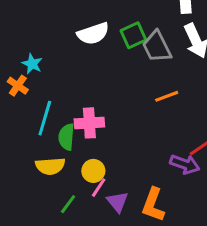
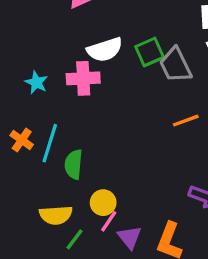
orange cross: (18, 86) -> (22, 140), moved
pink cross: (89, 123) -> (83, 78), moved
yellow semicircle: (50, 166) -> (56, 215), moved

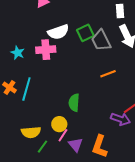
green semicircle: (74, 164) -> (74, 103), moved

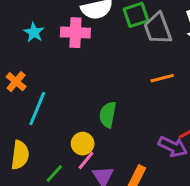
cyan line: (26, 89) -> (37, 109), moved
yellow semicircle: (31, 132) -> (20, 155), moved, turned -84

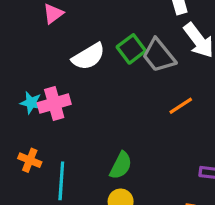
pink cross: (75, 33) -> (54, 103), moved
green semicircle: (108, 115) -> (121, 165), moved, turned -145

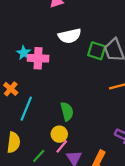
green square: (131, 49) -> (97, 51), moved, turned 36
green semicircle: (121, 165) -> (67, 111), turned -60

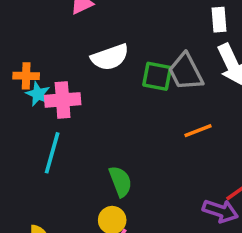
orange cross: (11, 89) -> (26, 76), moved, turned -32
cyan line: (26, 109) -> (52, 153), moved

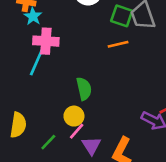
pink cross: (63, 100) -> (46, 41), moved
orange line: (198, 131) -> (118, 44), moved

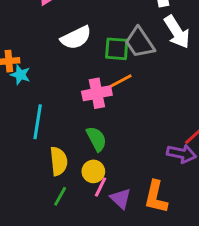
pink cross: (46, 41) -> (97, 93), moved
yellow semicircle: (18, 125) -> (59, 161), moved
green line: (48, 142) -> (60, 196), moved

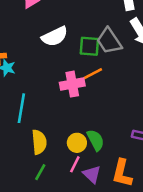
green semicircle: (96, 139) -> (96, 140), moved
yellow circle: (93, 171) -> (77, 143), moved

